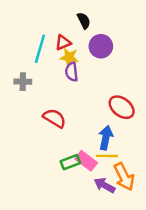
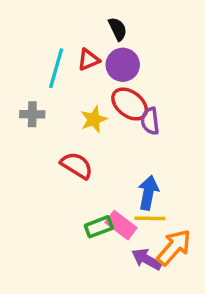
purple circle: (101, 46) -> (123, 65), moved
yellow star: (69, 57) -> (94, 119), moved, turned -30
purple semicircle: (72, 72) -> (150, 121), moved
red ellipse: (122, 107) -> (130, 104), moved
orange arrow: (124, 177) -> (174, 247), turned -112

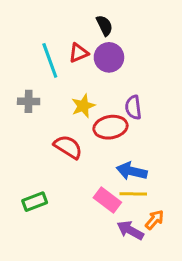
cyan line: (56, 68) -> (50, 60), turned -36
red ellipse: (130, 104) -> (110, 127), moved, turned -48
blue arrow: (148, 193) -> (132, 171), turned -88
green rectangle: (99, 227) -> (35, 202), moved
orange arrow: (174, 247) -> (154, 220), size x0.6

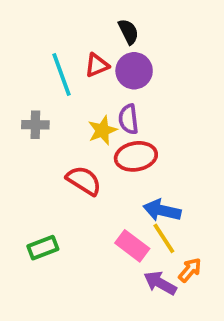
purple semicircle: (133, 107) -> (128, 119), moved
yellow line: (133, 194) -> (164, 238), turned 56

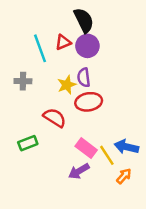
black semicircle: (128, 32) -> (84, 20), size x1.5
blue arrow: (162, 210) -> (126, 147), moved
pink rectangle: (132, 246) -> (86, 148), moved
green rectangle: (43, 248) -> (28, 143), moved
purple arrow: (160, 283) -> (79, 171), moved, turned -60

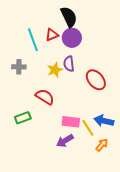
red ellipse: (89, 102) -> (96, 80), moved, turned 60
pink rectangle: (86, 148) -> (71, 122), turned -30

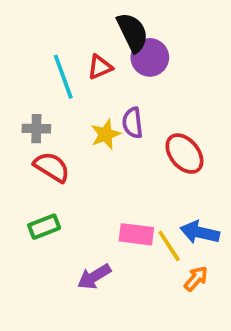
purple circle: (72, 38) -> (150, 57), moved
red semicircle: (45, 97) -> (52, 167), moved
purple arrow: (65, 141) -> (94, 277), moved

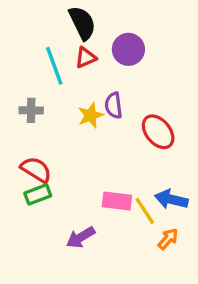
black semicircle: (133, 32) -> (82, 23), moved
red semicircle: (52, 167) -> (36, 170), moved

